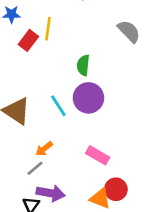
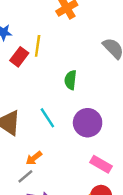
purple circle: (88, 98) -> (88, 123), moved
pink rectangle: (98, 155) -> (101, 164), moved

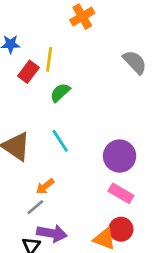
green semicircle: (70, 80) -> (60, 93), moved, turned 42
purple circle: (88, 123) -> (120, 156), moved

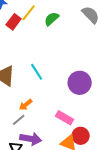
yellow line: (49, 59) -> (29, 13), turned 30
green semicircle: (60, 93) -> (52, 19), moved
pink rectangle: (121, 193) -> (65, 118), moved

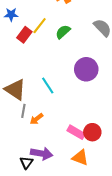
purple circle: (80, 83) -> (86, 69), moved
gray line: (19, 120) -> (23, 111), moved, turned -40
red circle: (81, 136) -> (92, 132), moved

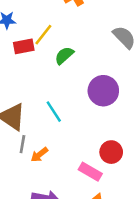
green semicircle: (63, 32) -> (64, 55), moved
red rectangle: (24, 35) -> (24, 46), turned 42
red circle: (92, 132) -> (111, 152), moved

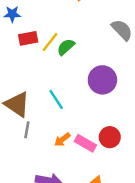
yellow line: (43, 35) -> (50, 42), moved
orange arrow: (39, 155) -> (62, 140), moved
pink rectangle: (90, 172) -> (85, 143), moved

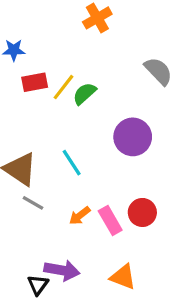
gray line: (27, 130) -> (33, 203), turned -70
pink rectangle: (85, 143) -> (110, 221), turned 30

